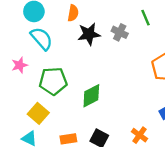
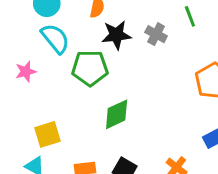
green pentagon: (53, 81) -> (90, 68), moved
yellow square: (38, 113) -> (48, 134), turned 30

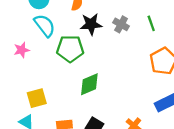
green line: (190, 16) -> (151, 23), moved

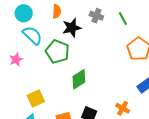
gray cross: (121, 24) -> (96, 16), moved
green pentagon: (70, 49) -> (57, 52), turned 30

